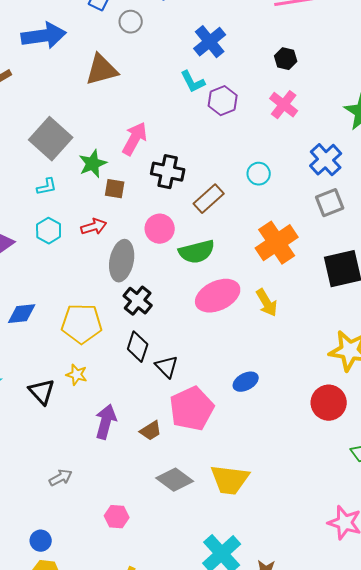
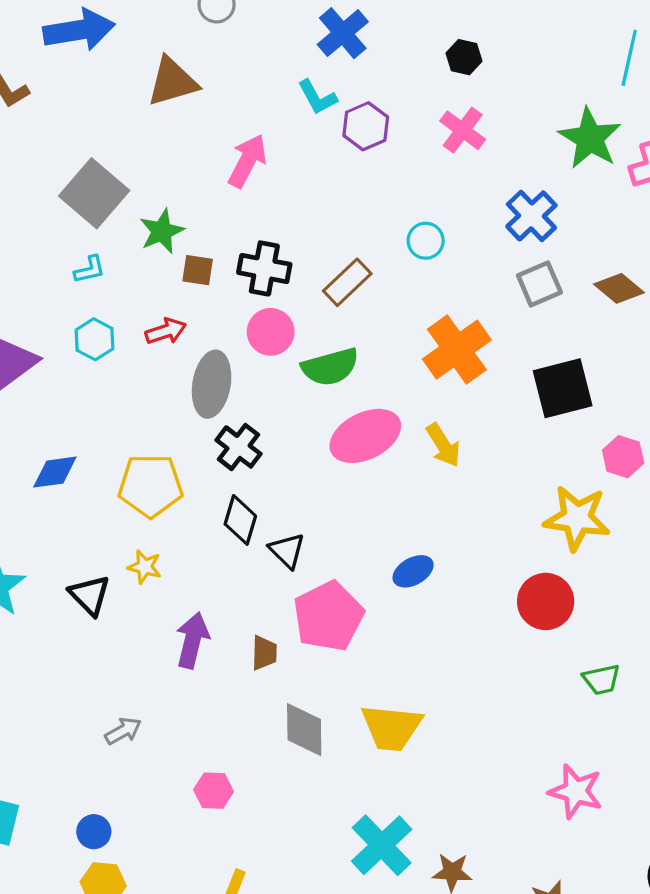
pink arrow: (135, 139) -> (247, 161), moved
black cross: (168, 172) -> (264, 268), moved
brown trapezoid: (151, 431) -> (264, 653), turned -55
gray diamond: (175, 480) -> (304, 730), turned 54

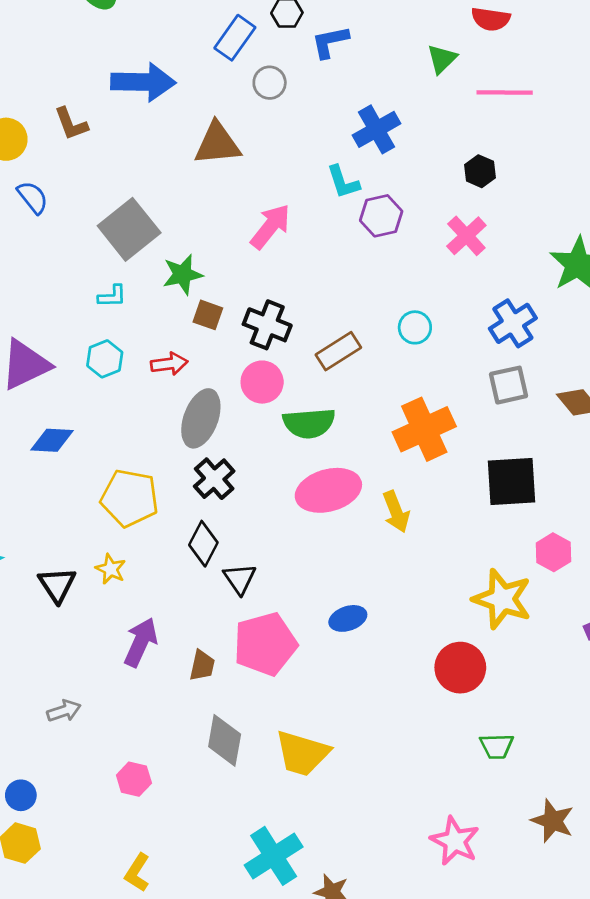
blue diamond: (55, 472) -> (52, 440), moved

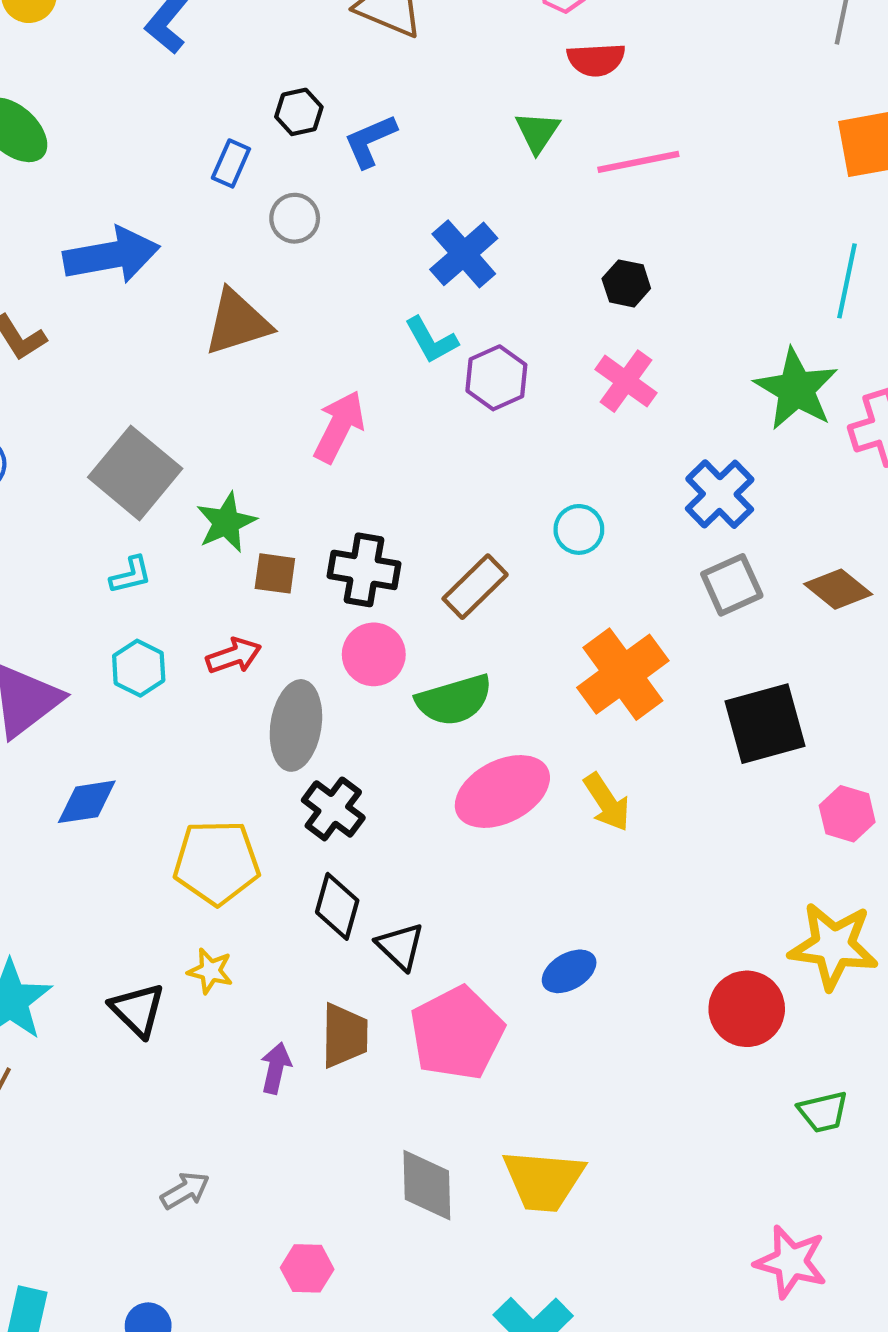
blue rectangle: (235, 38) -> (231, 163), size x0.7
yellow star: (502, 599) -> (833, 946), moved
purple arrow: (141, 642) -> (276, 1068), size x0.7
brown trapezoid: (202, 666) -> (344, 1036), moved, size x1.4

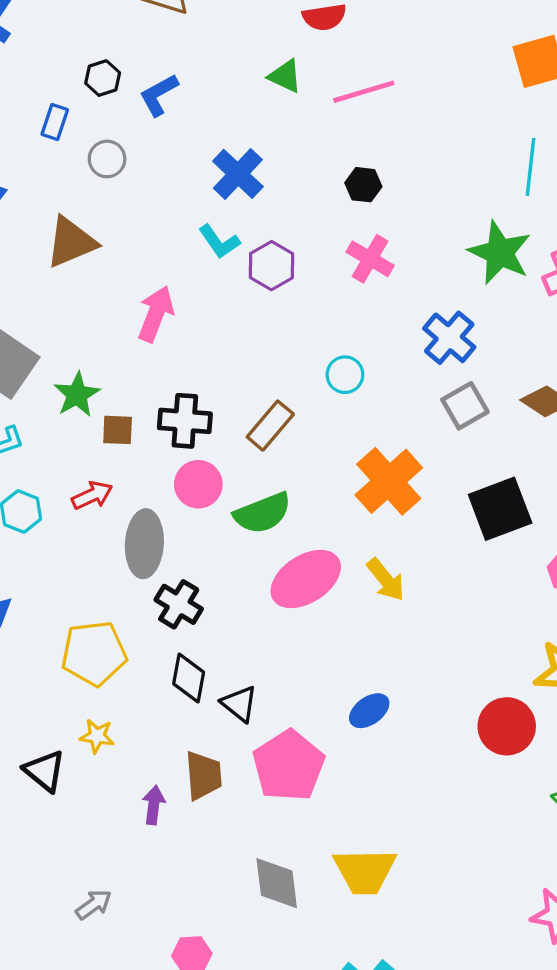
green triangle: (537, 132) -> (285, 76), turned -33

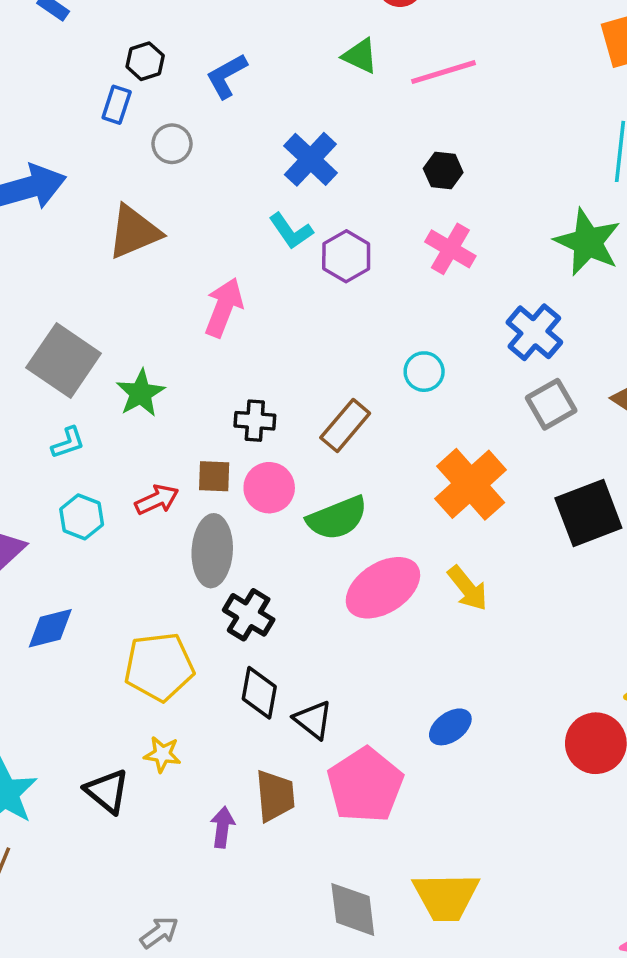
black hexagon: (103, 78) -> (145, 61), moved
black cross: (185, 421) -> (255, 421), size x0.7
brown square: (118, 430) -> (214, 476), moved

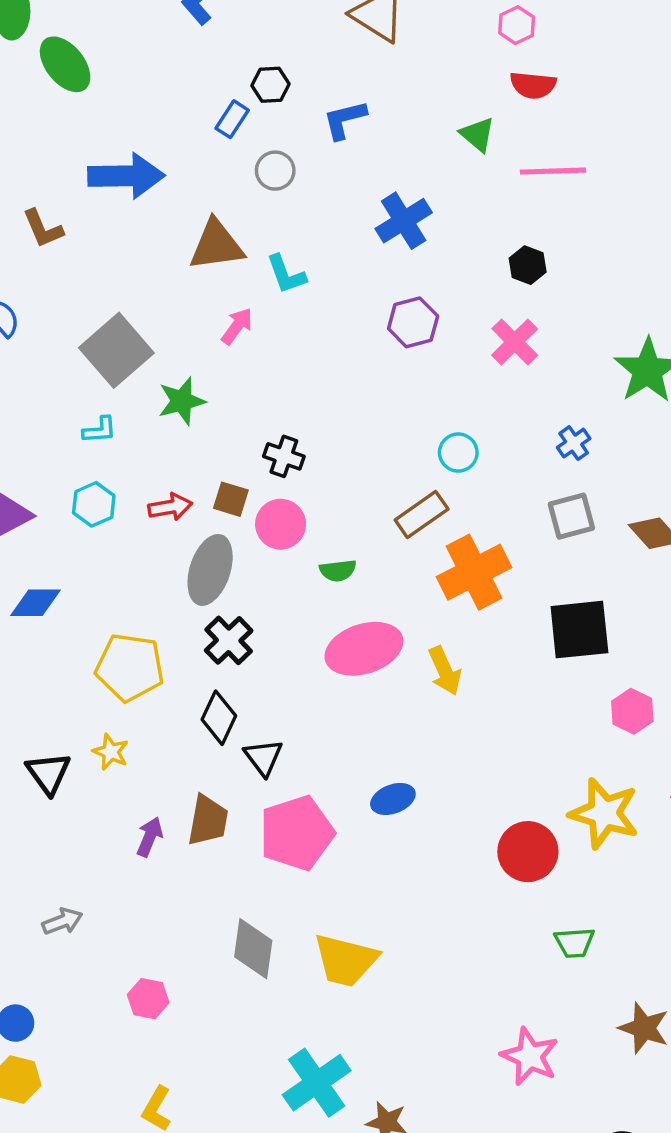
cyan L-shape: (291, 231) -> (286, 274), moved
pink arrow: (224, 308) -> (237, 326), moved, size x0.7
blue cross: (534, 332) -> (574, 443), size x0.6
brown rectangle: (345, 426) -> (422, 514), moved
green semicircle: (337, 518) -> (338, 571), size x0.6

